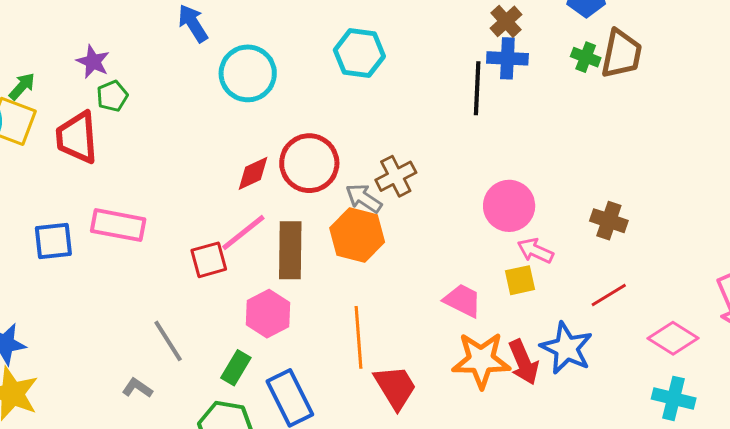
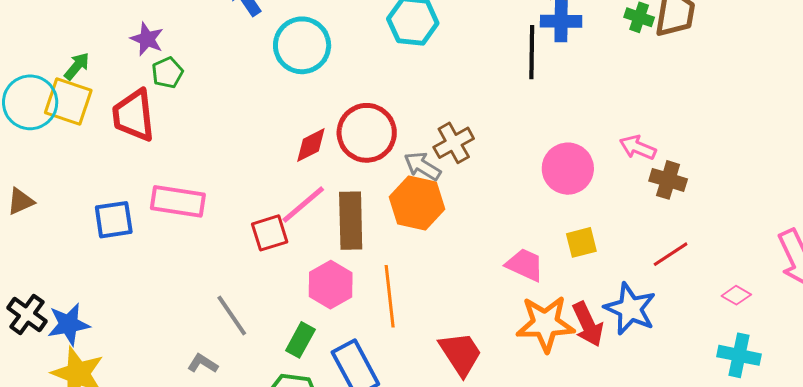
pink arrow: (535, 251) -> (638, 148), moved
orange line: (359, 337) -> (390, 296), moved
pink diamond: (673, 338) -> (736, 295), size x0.6

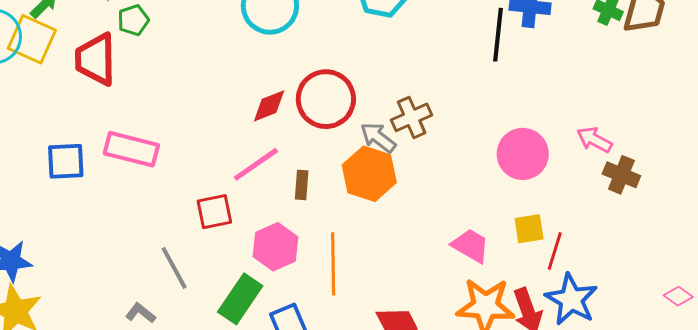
brown rectangle: (351, 221) -> (302, 185), size x0.5
red square: (270, 233) -> (214, 212), moved
red line: (671, 254) -> (555, 251), moved, turned -45
green rectangle: (300, 340) -> (240, 299), size x1.4

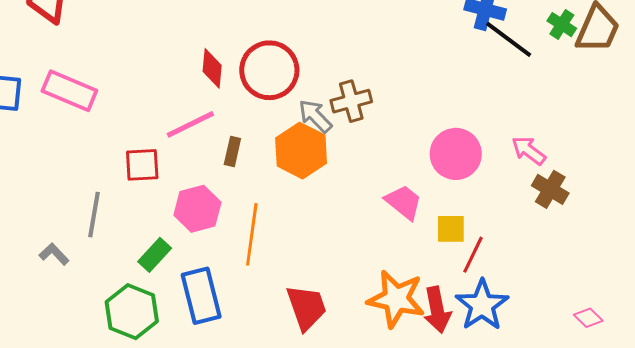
black line: (498, 35) -> (509, 39), moved, turned -68
red diamond: (269, 106) -> (212, 68), turned -72
pink trapezoid: (471, 246) -> (404, 202), moved
gray line: (174, 268) -> (94, 215), turned 30
green rectangle: (240, 299) -> (155, 255), size x0.7

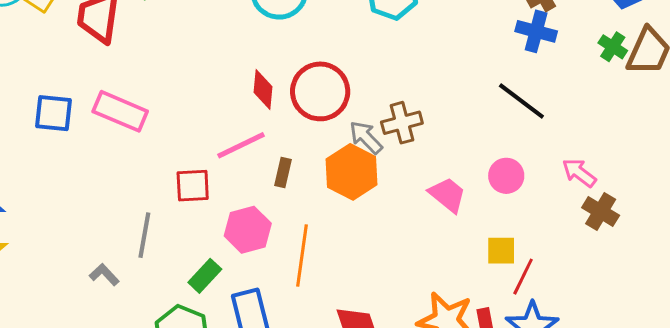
black line: (509, 39) -> (521, 101), moved
pink circle: (456, 154) -> (506, 176), size x0.7
pink trapezoid: (404, 202) -> (447, 195), moved

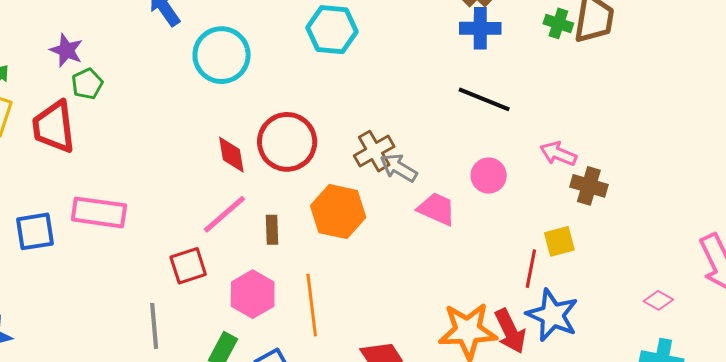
gray arrow: (366, 137) -> (399, 168), moved
yellow square: (501, 251) -> (559, 241), moved

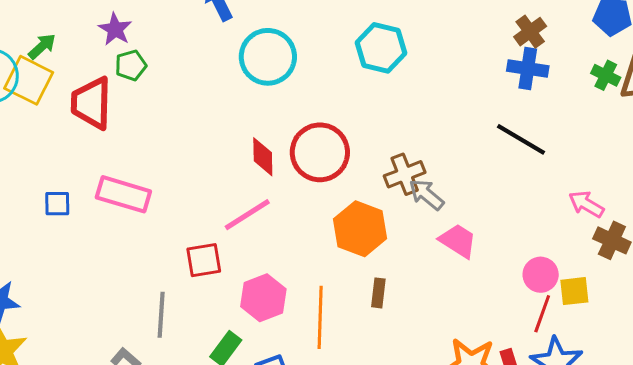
pink circle: (489, 176) -> (541, 275), moved
brown rectangle: (272, 230) -> (378, 293), moved
blue square: (35, 231) -> (57, 204), size x0.7

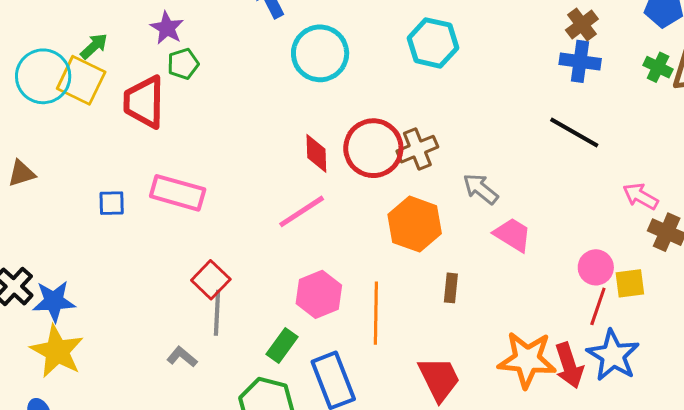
brown cross: (405, 174) -> (417, 149), moved
red square: (204, 260) -> (211, 280), moved, turned -36
brown rectangle: (378, 293) -> (451, 288), moved

